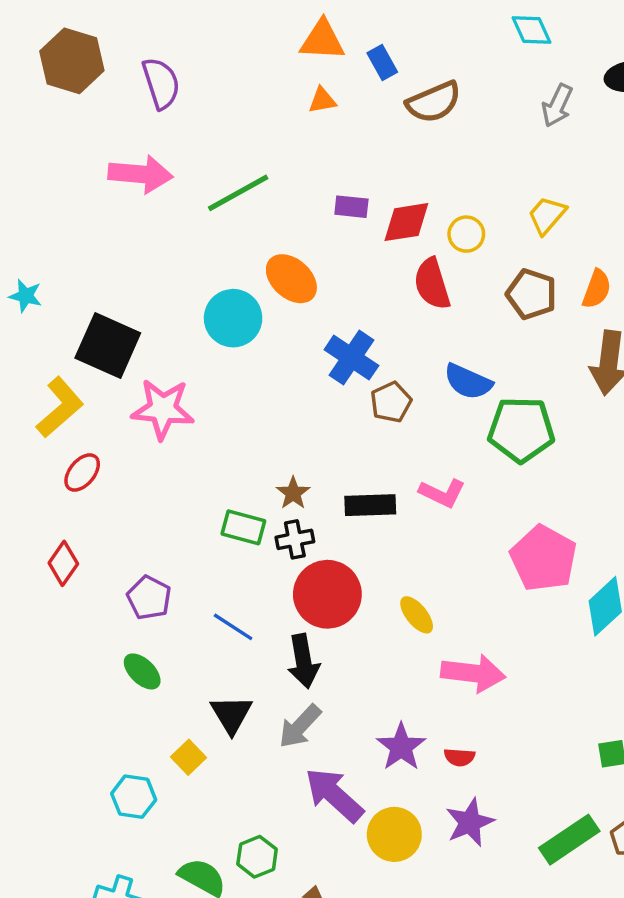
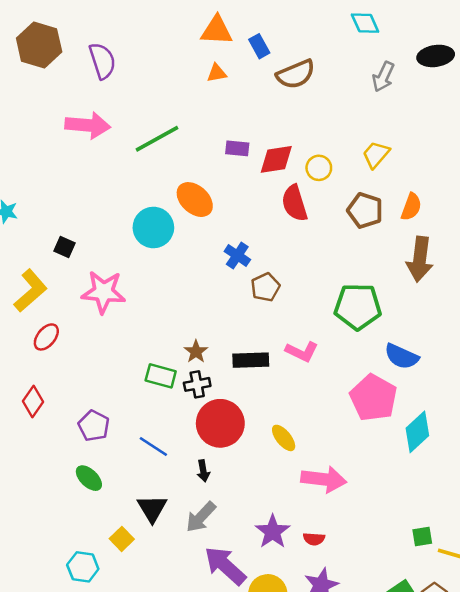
black square: (108, 346) -> (65, 247), size x0.5
blue cross: (351, 358) -> (237, 255), size x0.7
blue semicircle: (468, 382) -> (402, 356), moved
black arrow: (303, 661) -> (203, 471), size x0.6

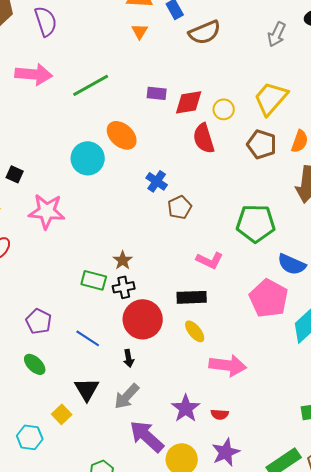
orange triangle: (217, 73) -> (140, 31), turned -48
yellow trapezoid: (376, 154) -> (271, 98), size x1.5
black rectangle: (251, 360) -> (192, 297), moved

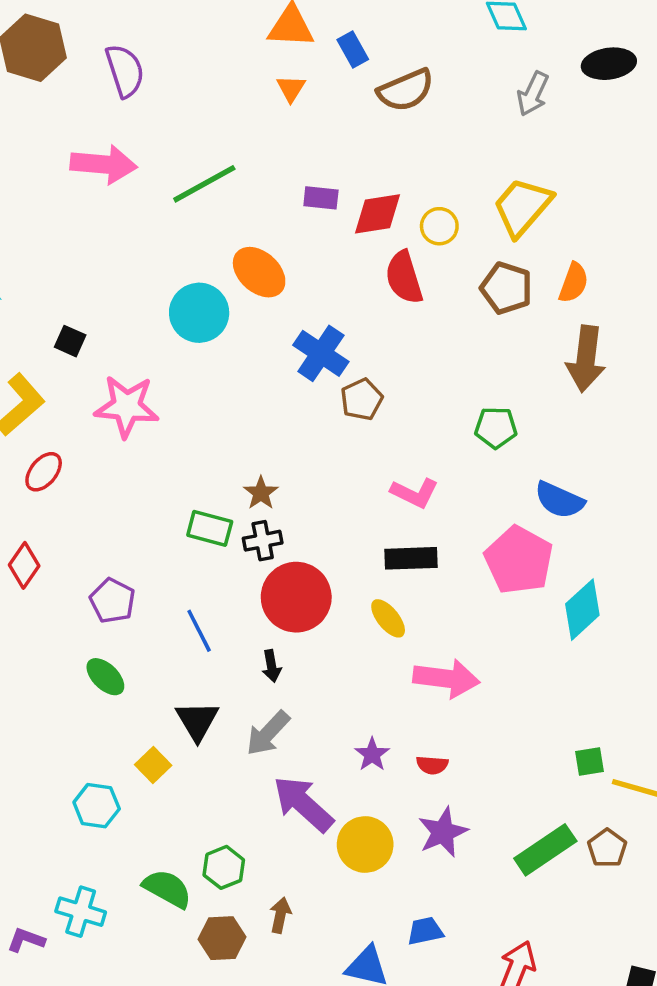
blue cross: (157, 181) -> (321, 353), size x1.4
green pentagon: (256, 223) -> (496, 428), size x0.6
black rectangle: (192, 297) -> (411, 558), moved
blue line: (88, 338) -> (199, 631), turned 30
purple star: (186, 408) -> (372, 754), size x0.7

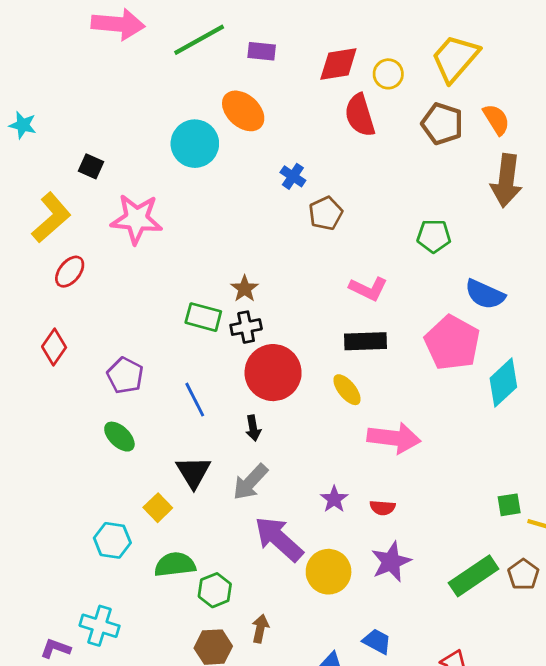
purple rectangle: (321, 198) -> (262, 51), moved
orange semicircle: (574, 283) -> (496, 119), turned -52
blue cross: (321, 353) -> (293, 176), size x0.6
green semicircle: (167, 889) -> (175, 565), moved, turned -36
blue trapezoid: (425, 931) -> (377, 641), turned 40

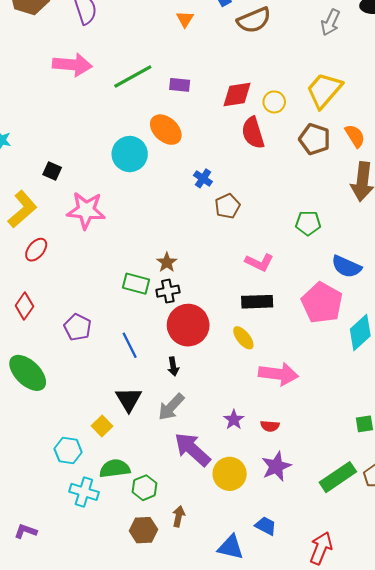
green ellipse: (119, 437) -> (28, 373), moved, size x1.6
cyan cross: (100, 626) -> (84, 492), moved

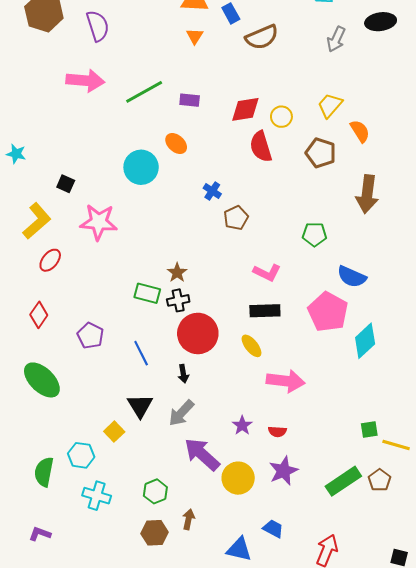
yellow trapezoid: (324, 90) -> (330, 105), size x0.7
orange ellipse: (166, 130) -> (176, 144), size x0.7
orange semicircle: (355, 136) -> (360, 131), moved
green semicircle: (115, 469) -> (44, 472), moved, turned -72

